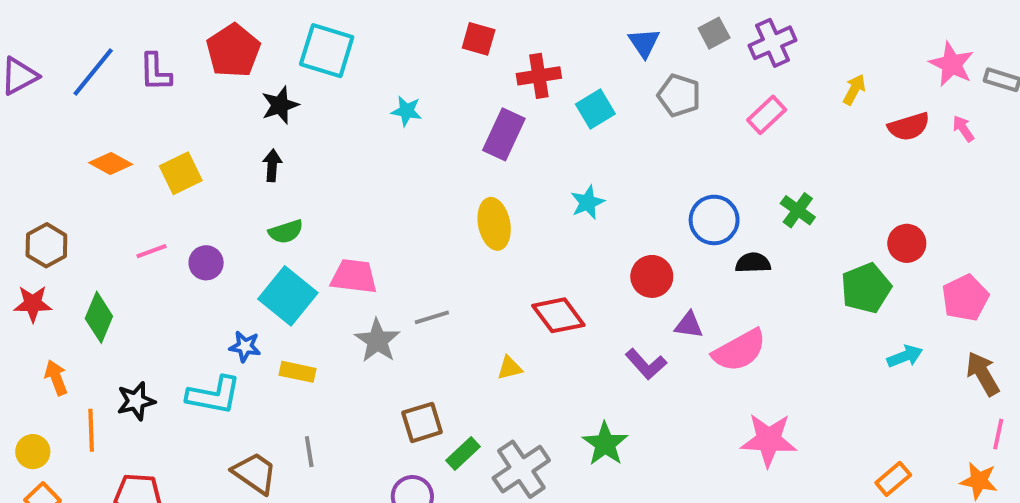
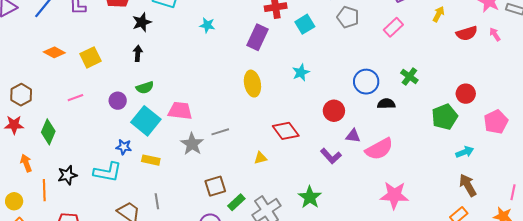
purple circle: (206, 263) -> (118, 101), moved
brown arrow: (983, 374) -> (468, 185), moved

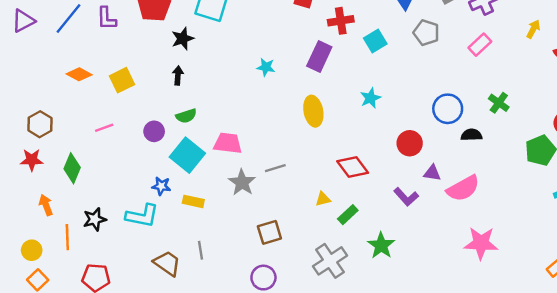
cyan star: (207, 25) -> (266, 67), moved
green rectangle: (236, 202) -> (348, 215), moved

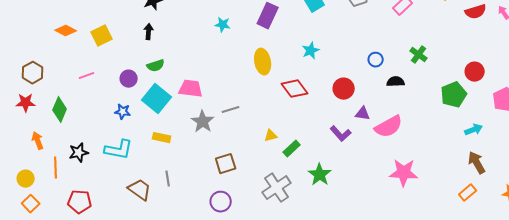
blue circle: (448, 109) -> (376, 60), size x0.6
red diamond: (353, 167) -> (295, 89), moved
blue star: (161, 186) -> (123, 112), moved

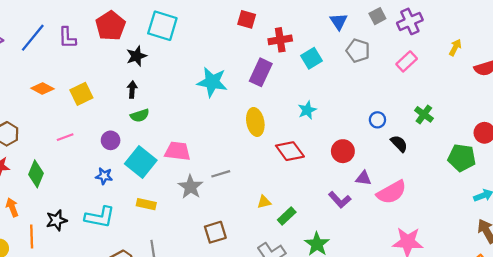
cyan star: (223, 25) -> (212, 82), size x1.8
green semicircle: (156, 66) -> (140, 115), moved
black semicircle: (396, 82) -> (399, 144), turned 48
green pentagon: (454, 95) -> (462, 158), turned 30

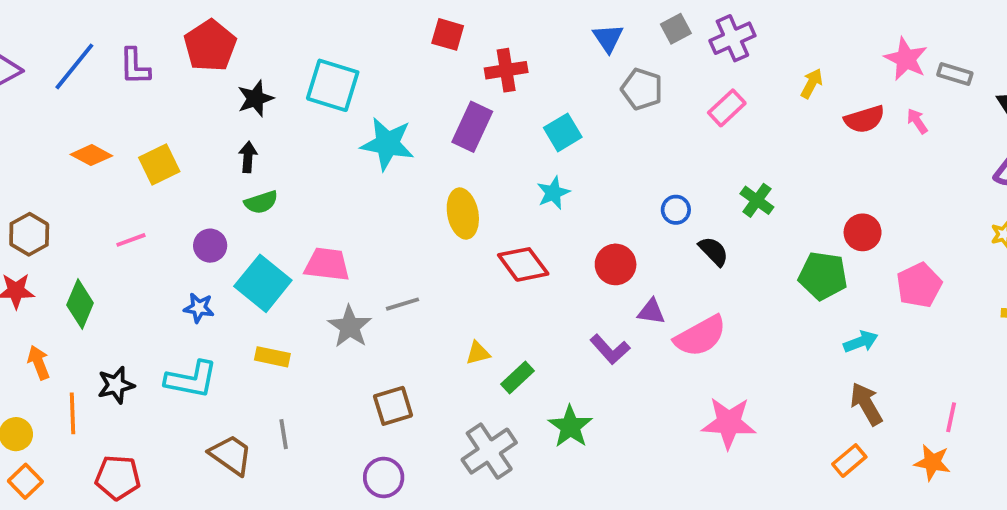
cyan square: (162, 26) -> (333, 85), moved
cyan square: (312, 58) -> (563, 132), moved

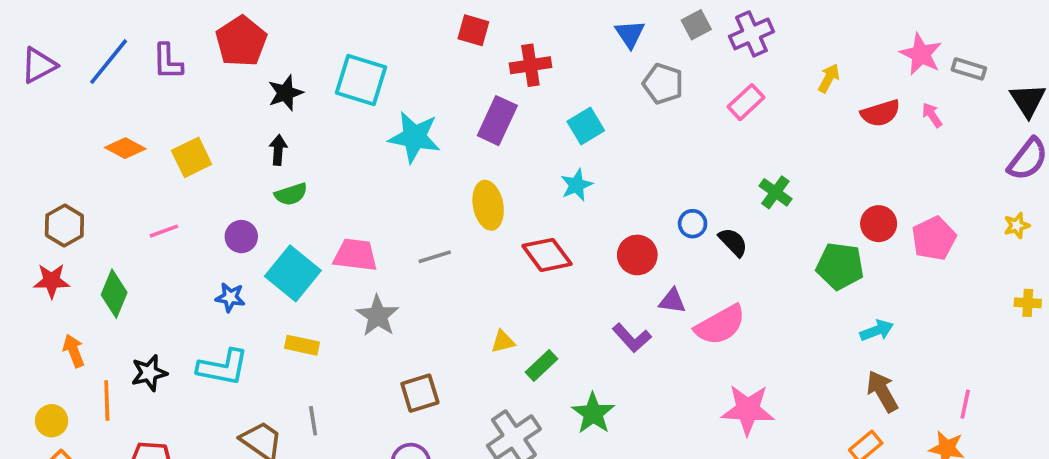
blue circle: (676, 210) -> (693, 224), moved
pink pentagon: (919, 285) -> (934, 238), moved
gray line: (402, 304) -> (435, 257), moved

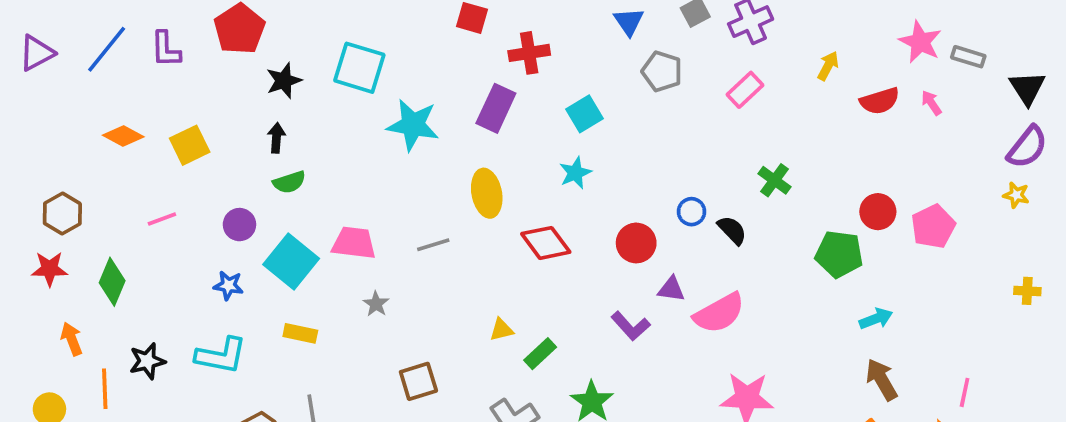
yellow star: (1017, 226) -> (1016, 195), moved, turned 30
gray star: (378, 316) -> (376, 304), size x0.6

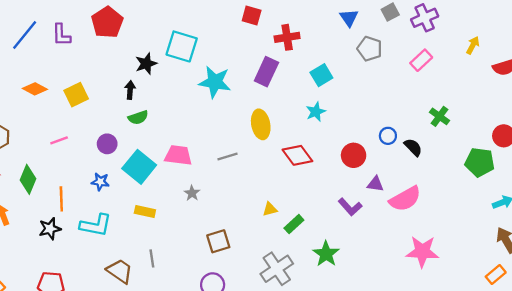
black star: (284, 81) -> (146, 64), moved
orange line: (105, 389) -> (61, 199), moved

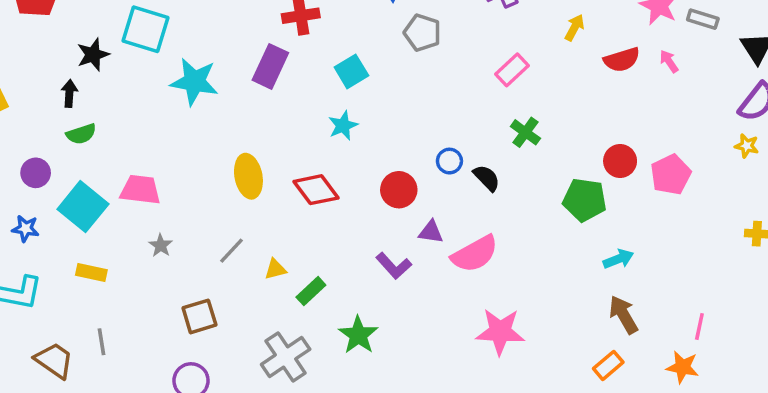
pink rectangle: (421, 60) -> (512, 70), moved
yellow ellipse: (261, 124) -> (248, 176), moved
gray line: (227, 156) -> (232, 251), moved, turned -30

